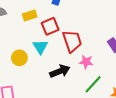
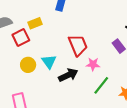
red square: (50, 26) -> (21, 37), moved
cyan triangle: (40, 47) -> (49, 62), moved

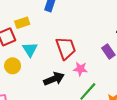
cyan triangle: (49, 62) -> (30, 49), moved

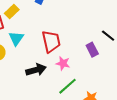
yellow rectangle: (22, 23) -> (12, 11), turned -32

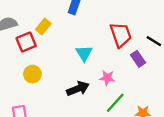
cyan triangle: (16, 38) -> (84, 53), moved
red trapezoid: (51, 41) -> (121, 35), moved

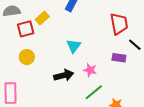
red trapezoid: (121, 35) -> (119, 24), moved
purple rectangle: (138, 59) -> (119, 58), turned -56

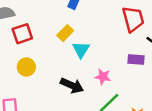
yellow rectangle: (42, 18) -> (65, 33), moved
black arrow: (64, 75) -> (72, 85), turned 42

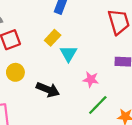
black arrow: (72, 85) -> (48, 90), moved

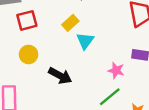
pink star: (91, 79) -> (116, 70), moved

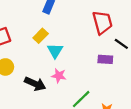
pink star: (116, 70) -> (59, 76), moved

